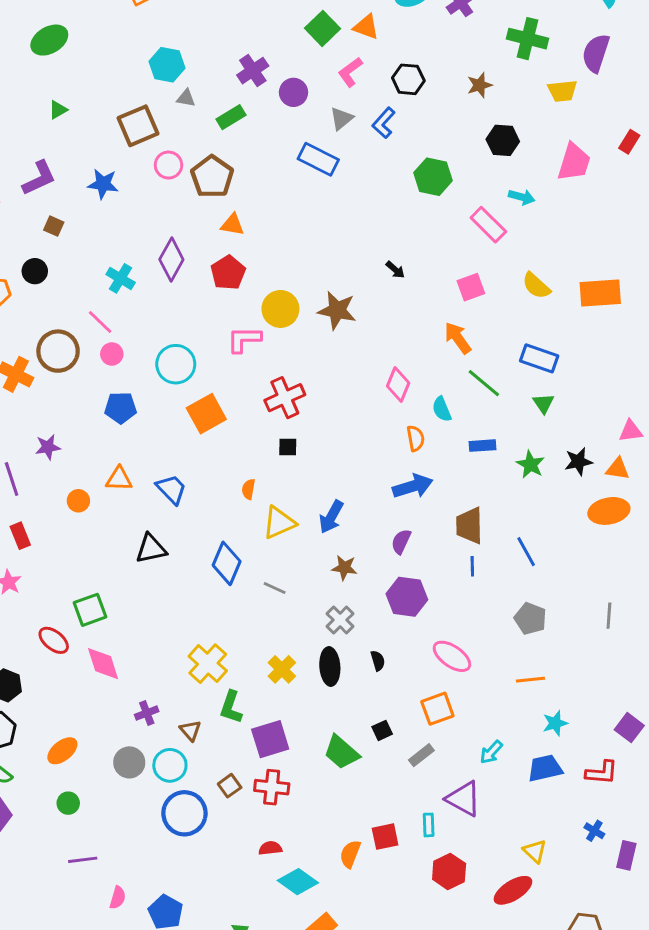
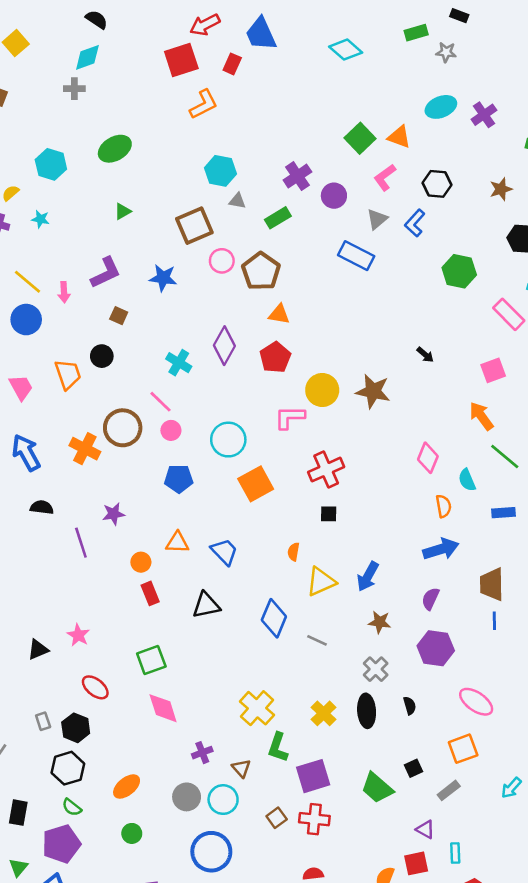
red rectangle: (20, 536) -> (150, 593), moved
red ellipse: (54, 640) -> (95, 687), moved
purple triangle: (464, 799) -> (425, 830), moved, size x0.6
blue circle: (184, 813) -> (211, 852), moved

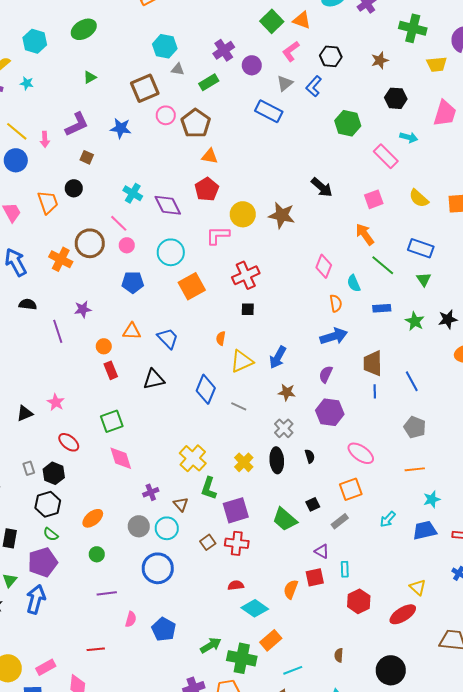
purple diamond: (224, 346) -> (168, 205), moved, turned -56
black arrow: (425, 355) -> (322, 187), size x1.6

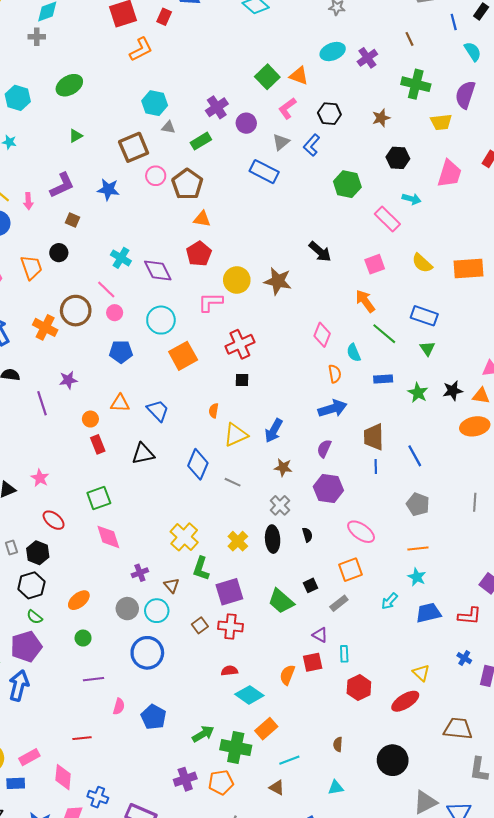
cyan star: (432, 499) -> (417, 577), moved, turned -30

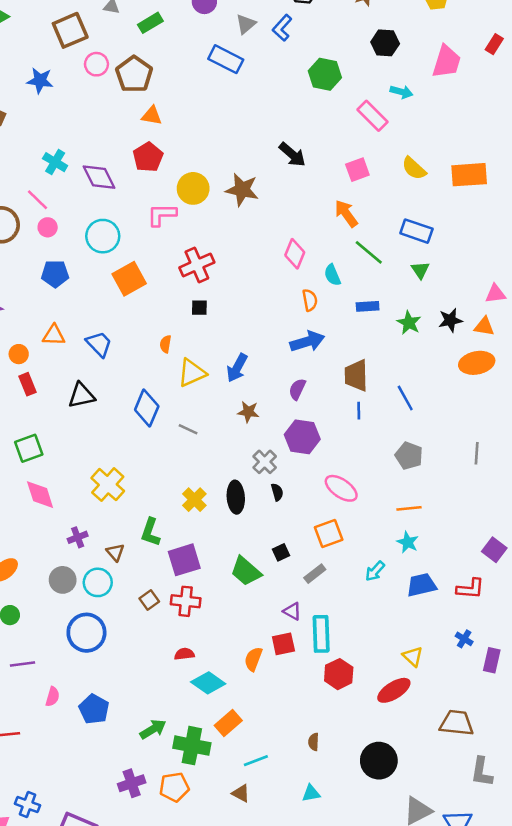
gray cross: (280, 505) -> (265, 462), moved
yellow cross: (184, 537) -> (108, 485), moved
cyan rectangle: (344, 654) -> (321, 634), size x1.8

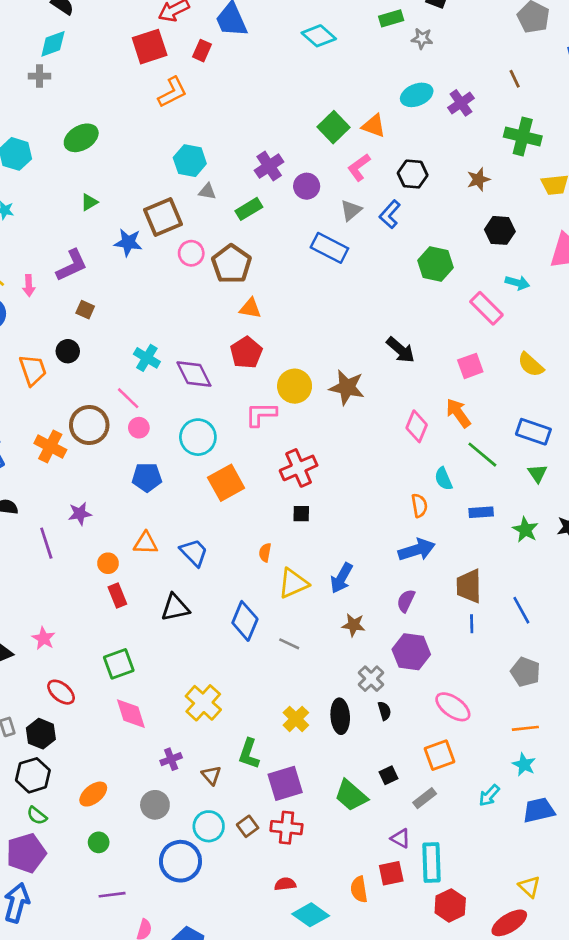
blue star: (40, 81) -> (128, 243), moved
pink diamond: (295, 254) -> (417, 426), moved
cyan circle: (98, 582) -> (209, 826), moved
orange semicircle: (253, 659) -> (359, 889), turned -30

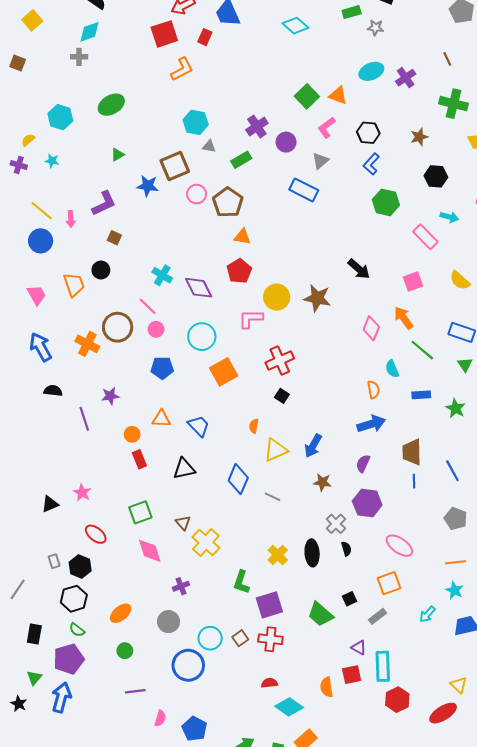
blue L-shape: (390, 214) -> (371, 164), moved
black square: (301, 514) -> (282, 396), turned 32
brown triangle: (211, 775) -> (183, 523), moved

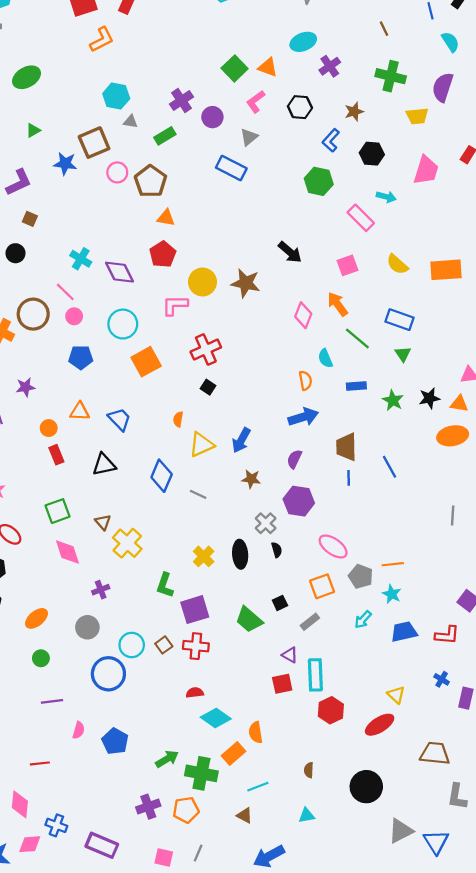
purple cross: (406, 78) -> (330, 66), moved
blue L-shape: (371, 164) -> (331, 140), moved
gray pentagon: (456, 519) -> (361, 576), moved
orange semicircle: (327, 687) -> (256, 732), moved

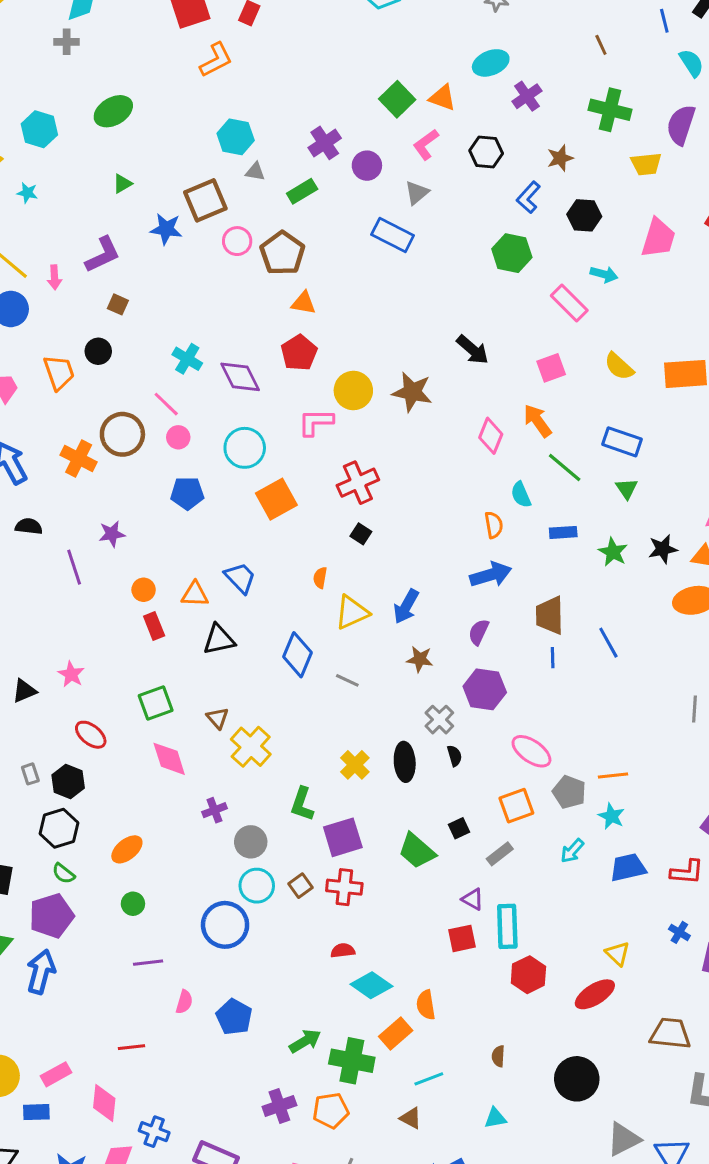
orange triangle: (80, 411) -> (195, 594), moved
gray circle: (87, 627) -> (251, 842), moved

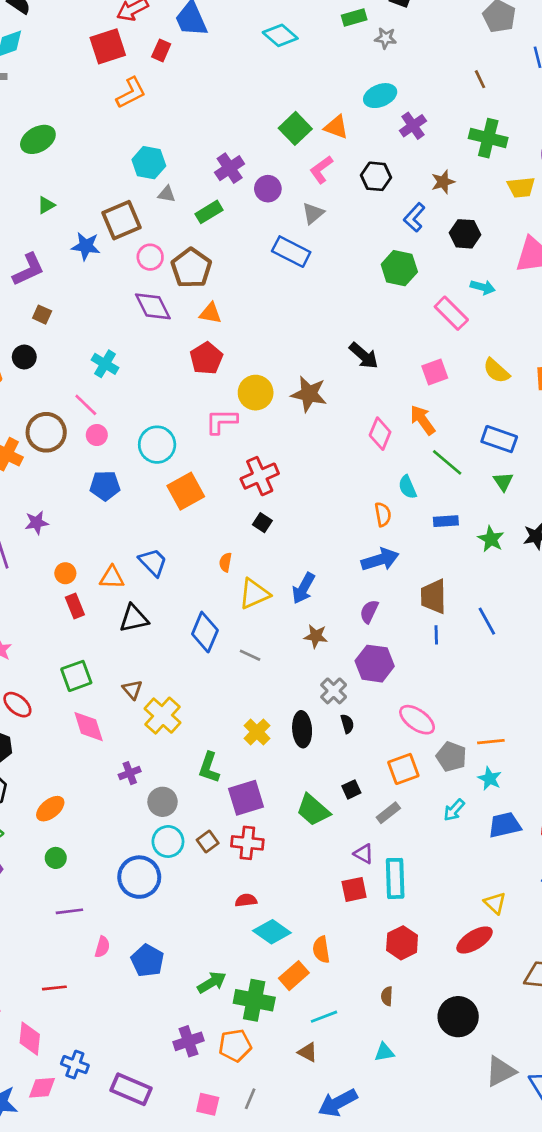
purple diamond: (240, 377) -> (153, 306), moved
red hexagon: (528, 975) -> (402, 943), moved

